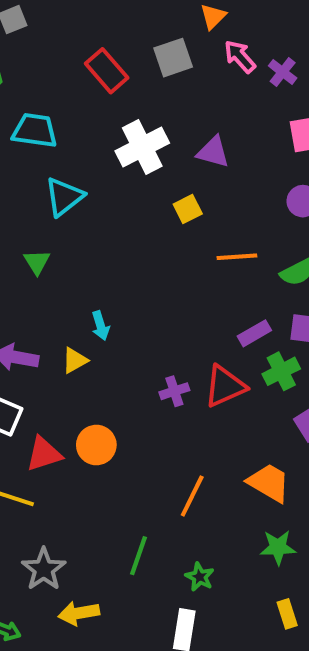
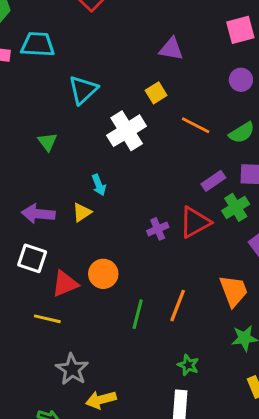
white cross: (142, 147) -> (127, 131), moved
cyan triangle: (64, 197) -> (83, 90), moved
orange line: (237, 257) -> (196, 125), turned 36
orange trapezoid: (269, 483) -> (234, 291), turned 44
green line: (139, 556) -> (138, 314), moved

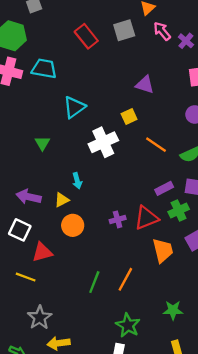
orange circle: (103, 274) -> (73, 225), moved
orange trapezoid: (234, 291) -> (163, 250), moved
green star: (188, 365) -> (128, 325), size x1.5

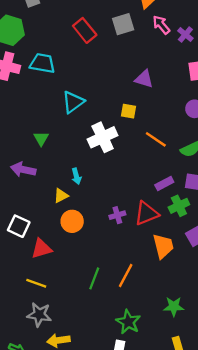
yellow square: (129, 116) -> (128, 111), turned 35
purple arrow: (29, 197) -> (23, 170), moved
yellow line: (26, 277) -> (36, 283), moved
gray star: (40, 318) -> (39, 315), turned -30

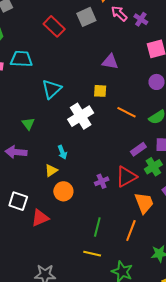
orange line: (126, 276) -> (131, 230), moved
green line: (94, 278) -> (97, 227), moved
yellow line: (36, 283) -> (92, 254), moved

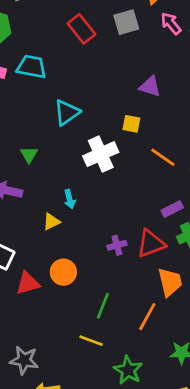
orange circle: (63, 191) -> (63, 272), moved

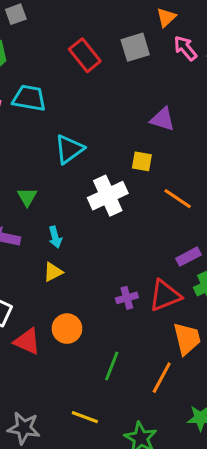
cyan arrow: (70, 199) -> (55, 237), moved
red triangle: (28, 283) -> (27, 341), turned 40
yellow line: (91, 341) -> (85, 417), moved

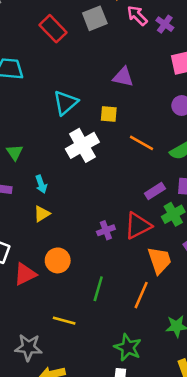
cyan triangle: (69, 149) -> (65, 103), moved
red triangle: (27, 341) -> (25, 274), turned -45
yellow line: (85, 417) -> (64, 321), moved

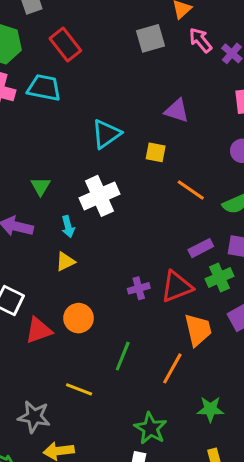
red rectangle: (53, 29) -> (65, 45), moved
white cross: (82, 145) -> (99, 196), moved

